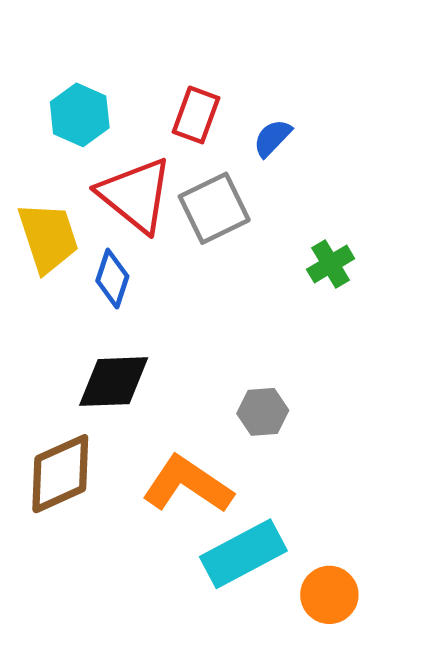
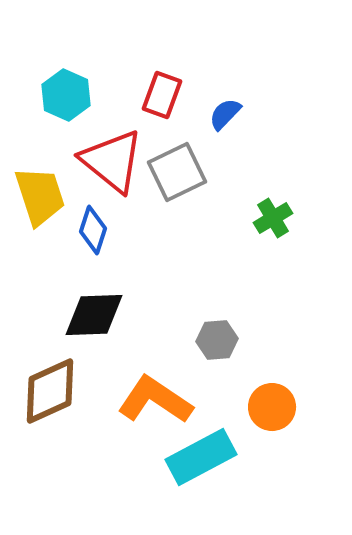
orange circle: (329, 595) -> (272, 407), moved

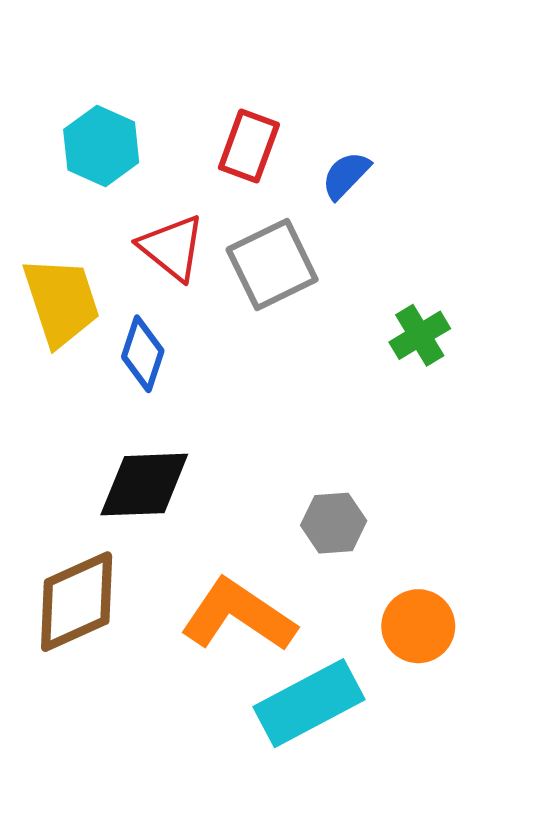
red triangle: (112, 161) -> (172, 248), size x0.7

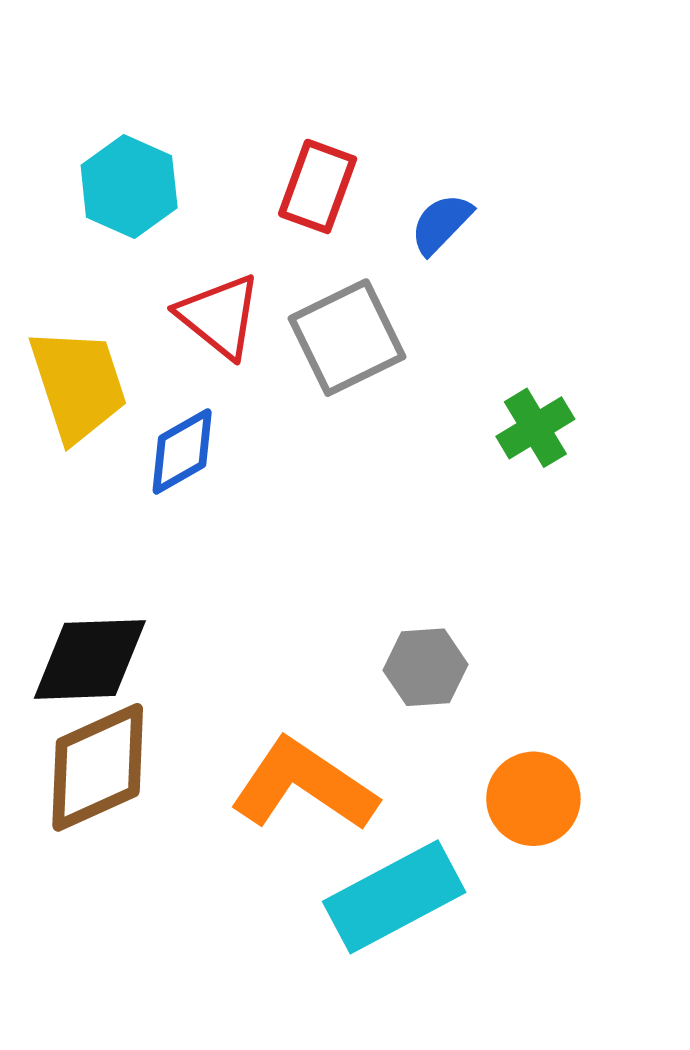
blue diamond: (143, 354) -> (182, 451), turned 42
black diamond: (144, 485) -> (90, 659), moved

